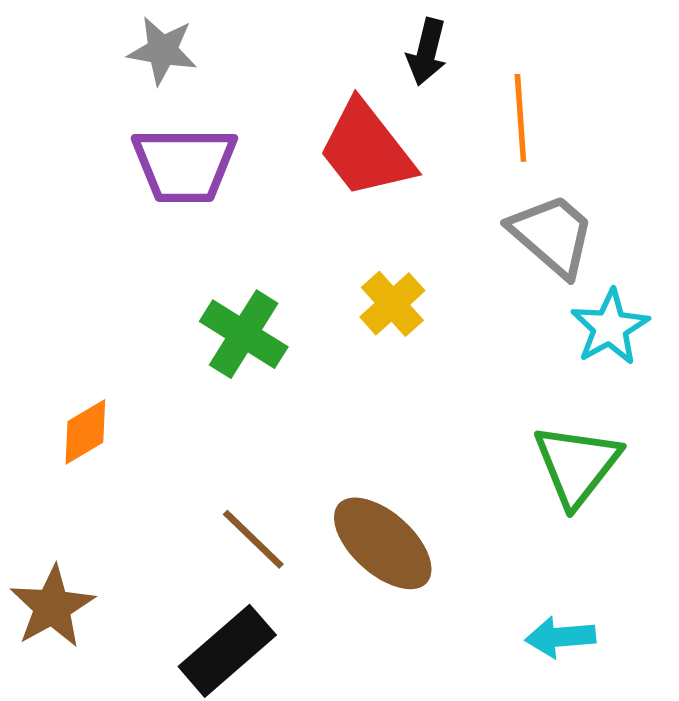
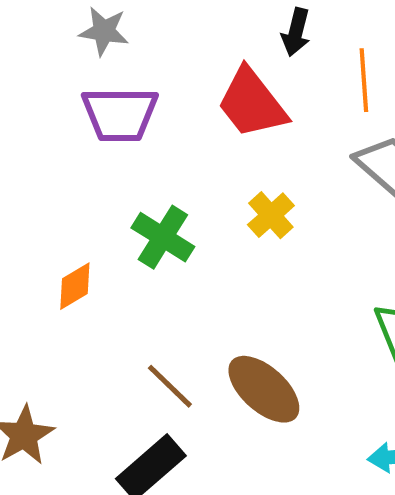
orange diamond: (85, 432) -> (75, 286), moved

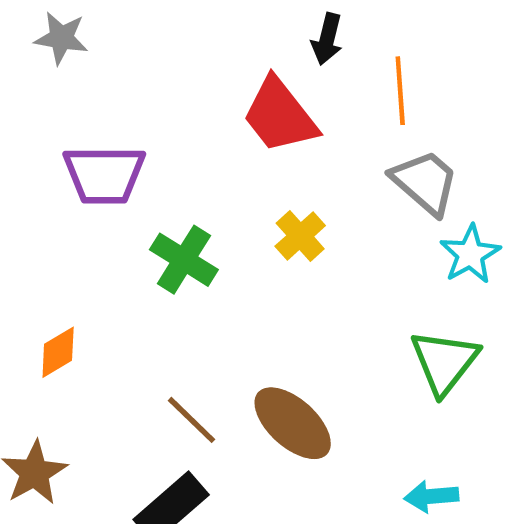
gray star: (104, 31) -> (61, 38), moved
purple trapezoid: (120, 114) -> (104, 175), moved
orange diamond: (75, 286) -> (58, 352), moved

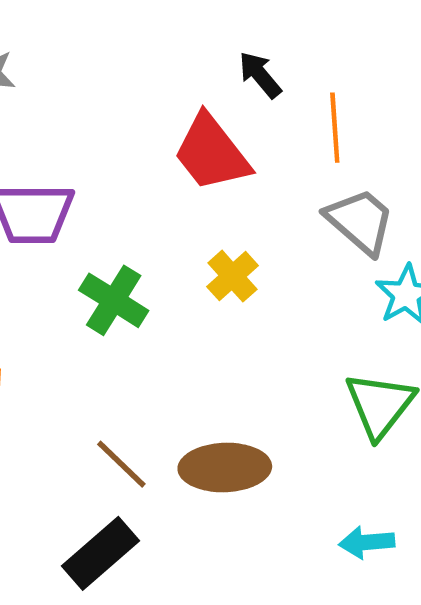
black arrow: (327, 39) -> (260, 75), turned 126
brown ellipse: (293, 423) -> (225, 468), turned -44

